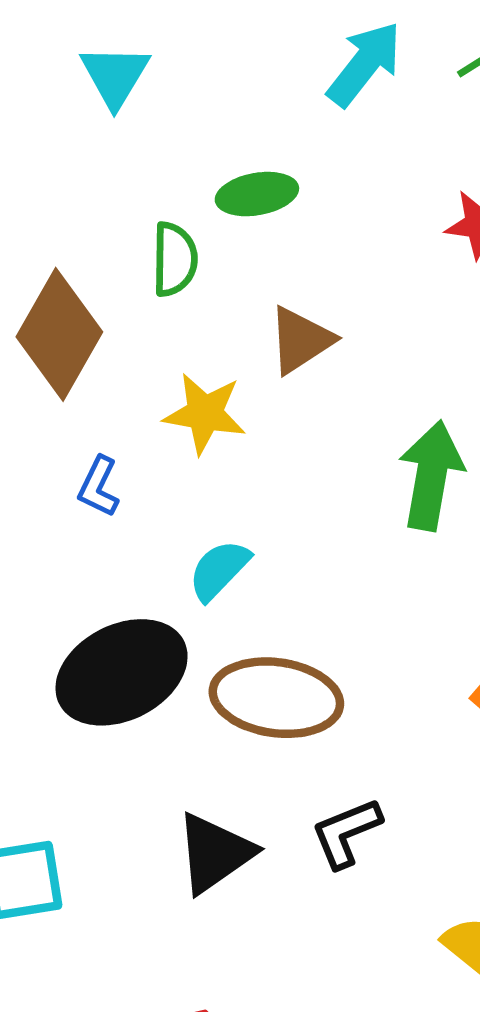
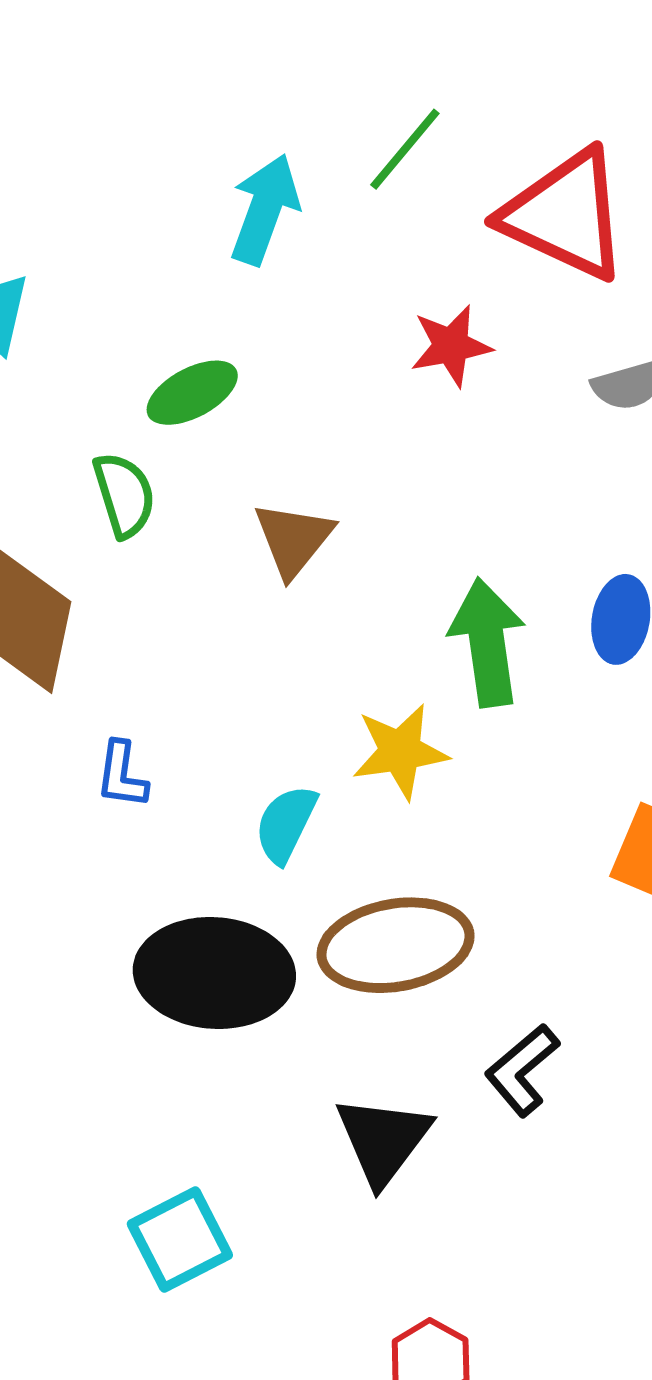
yellow star: (205, 413) -> (400, 751), moved
black ellipse: (122, 672) -> (214, 973), turned 49

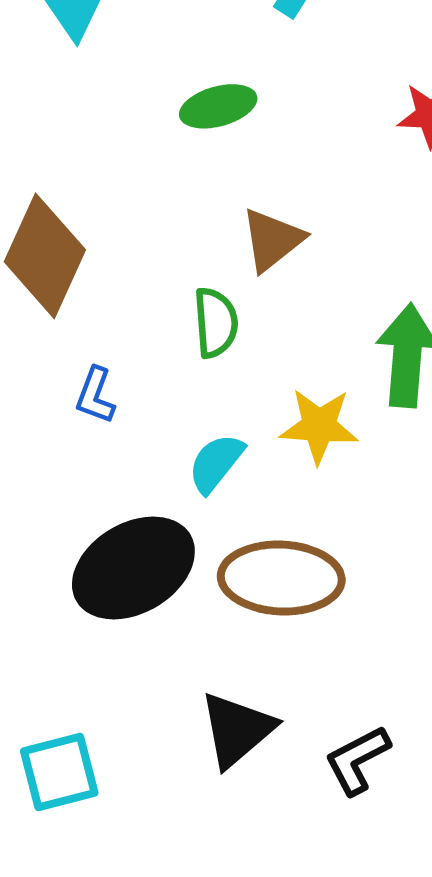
green semicircle: (124, 495) -> (216, 323), moved
black ellipse: (214, 973) -> (133, 568), turned -47
black L-shape: (522, 1070) -> (357, 760), moved

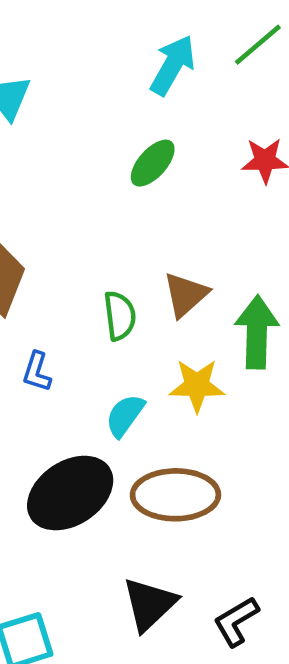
green ellipse: (218, 106) -> (153, 163), moved, turned -30
brown triangle: (272, 240) -> (186, 295), moved

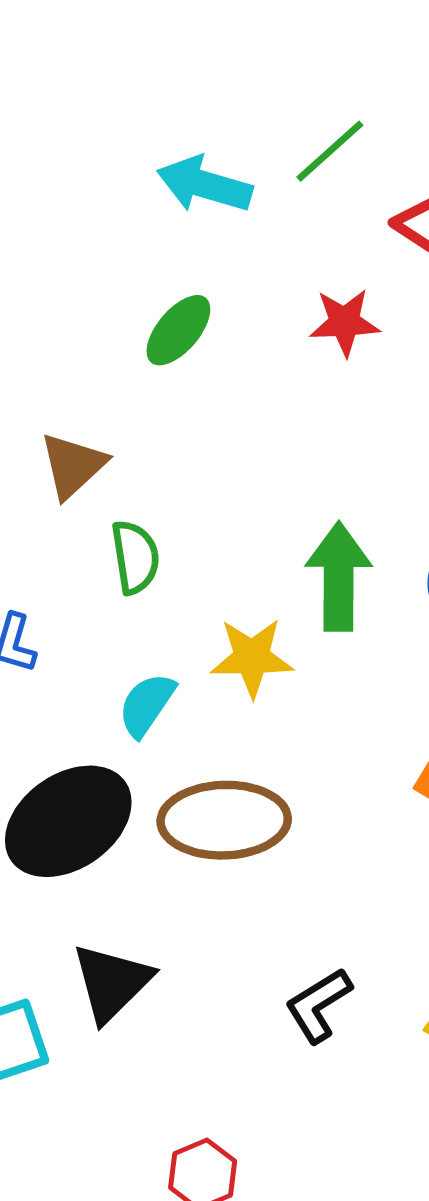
cyan arrow: (173, 65) -> (204, 185), turned -102
brown triangle: (186, 295) -> (73, 465), moved
black triangle: (150, 604) -> (112, 982), moved

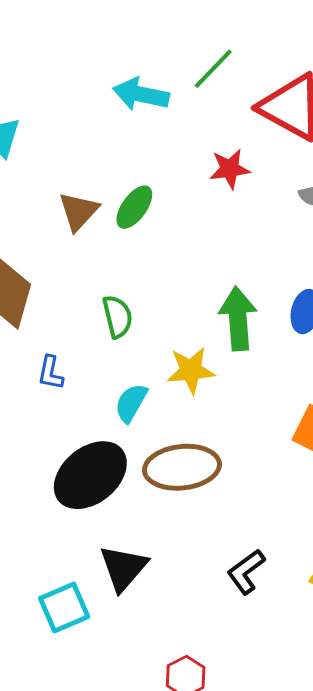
green ellipse: (178, 330) -> (134, 207), moved
brown triangle: (73, 465) -> (78, 211), moved

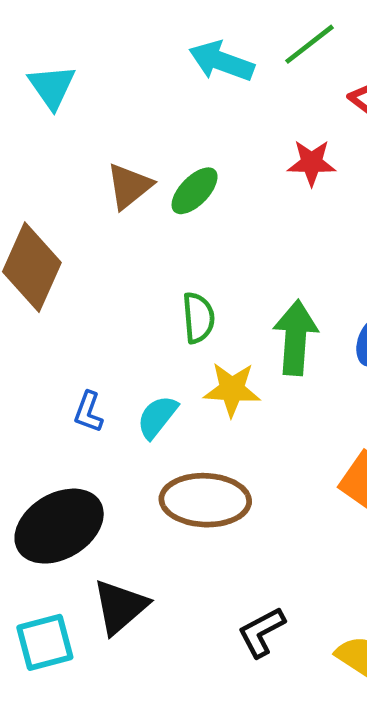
green semicircle: (118, 317) -> (198, 318), moved
blue L-shape: (51, 373) -> (88, 412), moved
black ellipse: (90, 475) -> (59, 526), moved

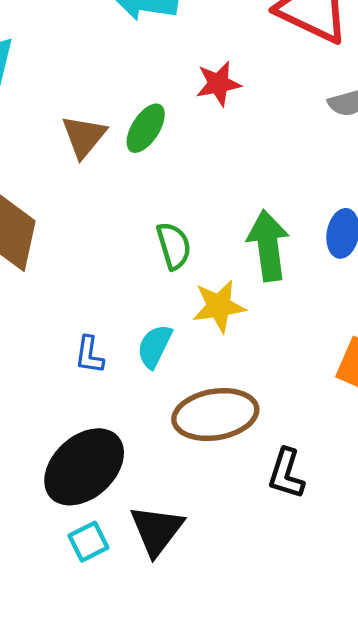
red star: (312, 163) -> (218, 84), moved
black L-shape: (262, 632) -> (286, 474), moved, turned -33
cyan square: (45, 642) -> (88, 542), moved, size x0.7

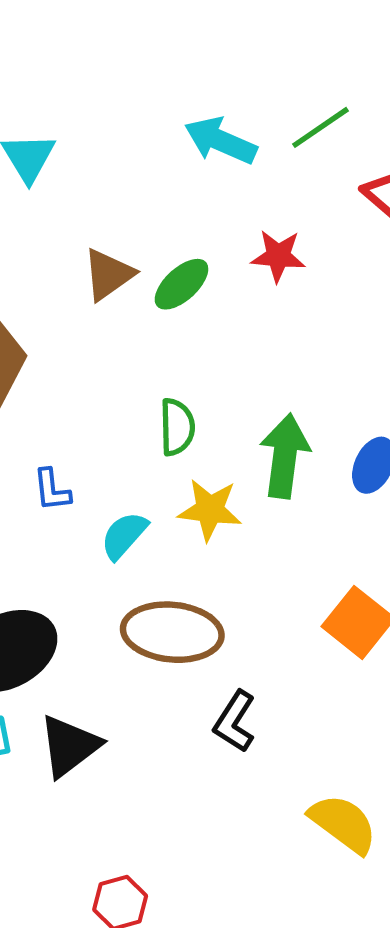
blue L-shape: (89, 355) -> (52, 490), moved, turned -30

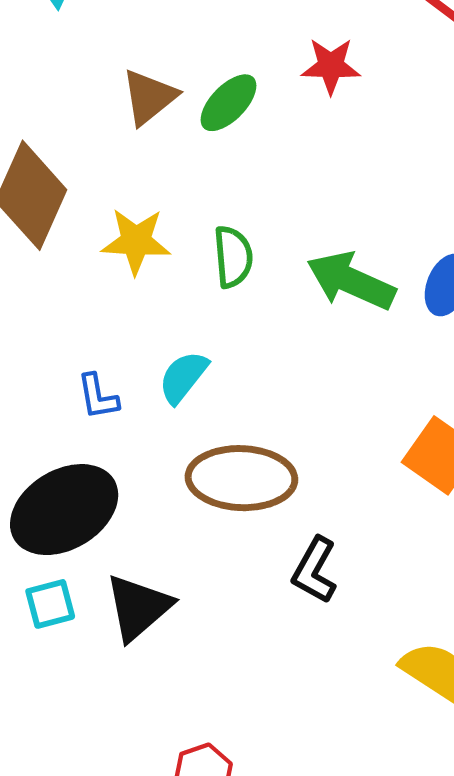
green arrow: (285, 456) -> (351, 281), turned -70
blue L-shape: (52, 490) -> (98, 397), moved
yellow star: (210, 510) -> (136, 241), moved

